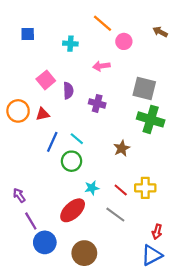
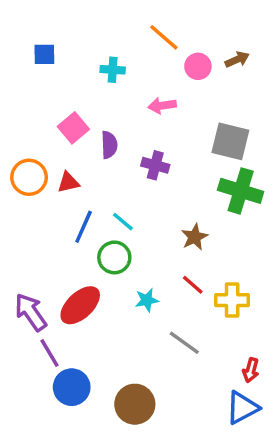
brown arrow: (160, 32) -> (237, 60), moved, turned 128
red line: (121, 190) -> (193, 285), moved
purple arrow: (19, 195) -> (31, 312), size x1.6
red ellipse: (73, 210) -> (80, 305), moved

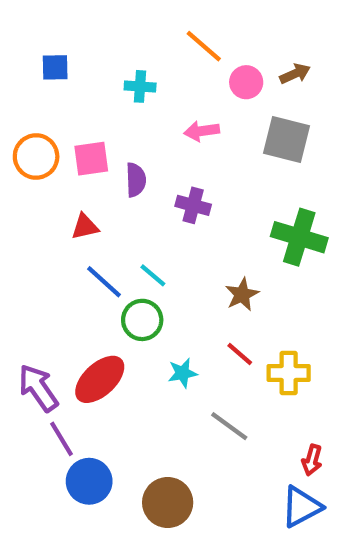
pink square: (73, 128) -> (91, 159), turned 32
gray square: (230, 141) -> (287, 140), moved
orange circle: (29, 177) -> (36, 157), moved
blue line: (84, 227) -> (104, 282), turned -72

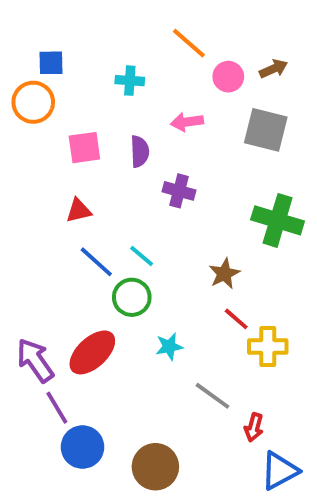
orange circle: (36, 157) -> (33, 102), moved
purple semicircle: (136, 180) -> (140, 151), moved
red line: (240, 354) -> (236, 319), moved
red arrow: (312, 460) -> (254, 427), moved

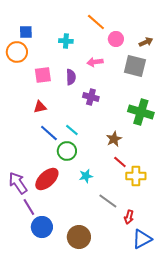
brown arrow: (274, 69) -> (146, 42), moved

